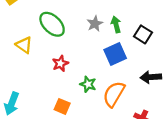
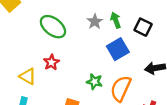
yellow triangle: (24, 45) -> (28, 76), moved
red star: (60, 63) -> (51, 62), moved

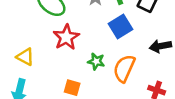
red star: (51, 62) -> (66, 37), moved, size x1.5

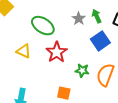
yellow triangle: (25, 57) -> (24, 51), moved

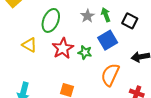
green ellipse: (43, 26) -> (51, 20), turned 75
green star: (82, 71) -> (85, 52), moved

